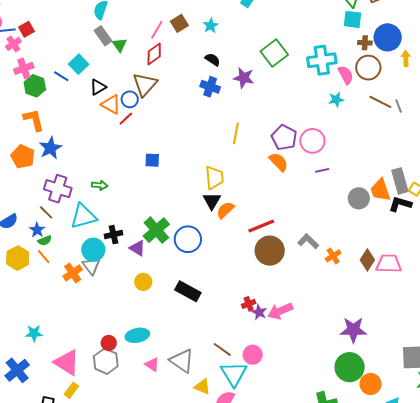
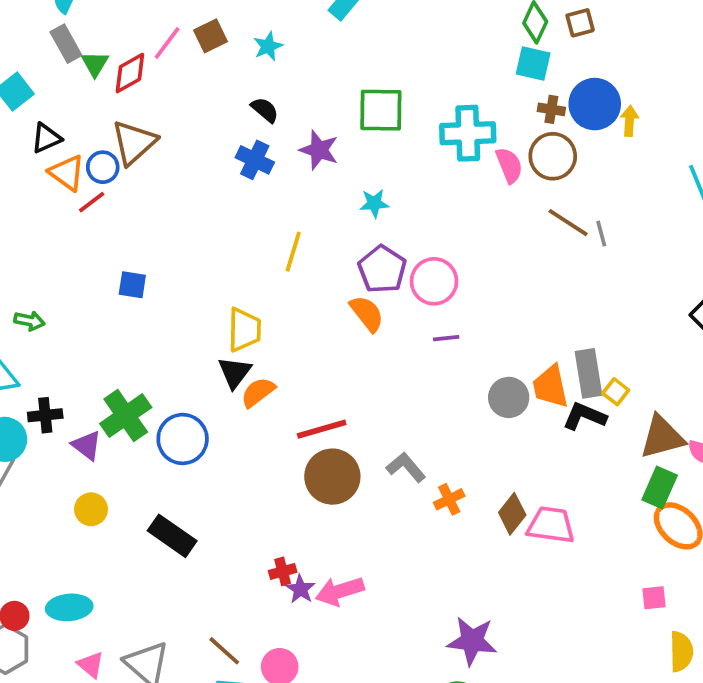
green square: (274, 53) -> (381, 110), turned 32
red diamond: (154, 54) -> (130, 73), moved
yellow arrow: (406, 58) -> (629, 121), moved
cyan star: (336, 99) -> (374, 203), moved

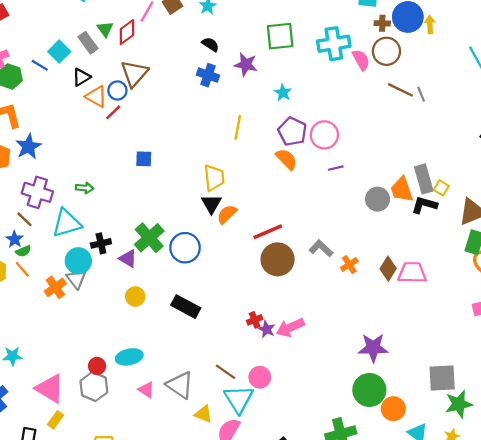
gray rectangle: (66, 44) -> (88, 43), moved
cyan star: (374, 203) -> (283, 93), turned -30

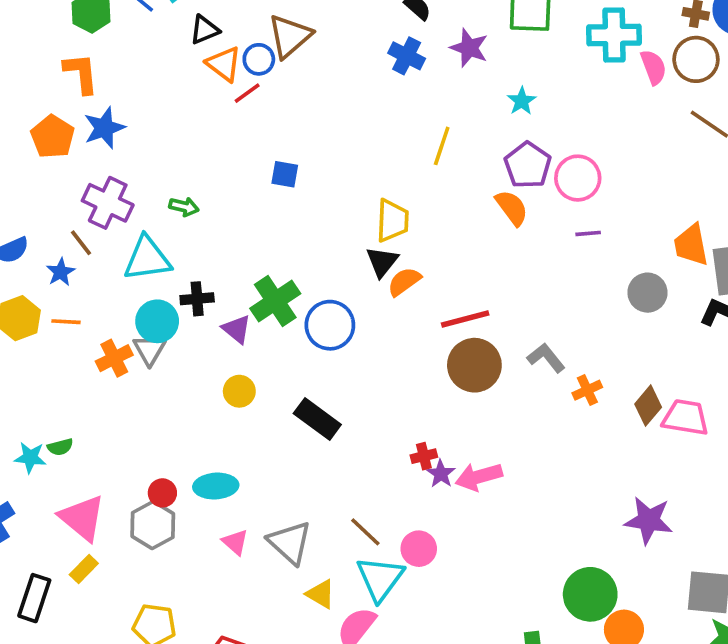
orange trapezoid: (402, 190) -> (691, 245), moved
green semicircle: (23, 251) -> (60, 447), moved
orange line: (22, 269) -> (66, 322), turned -54
purple star: (373, 348) -> (649, 520), moved

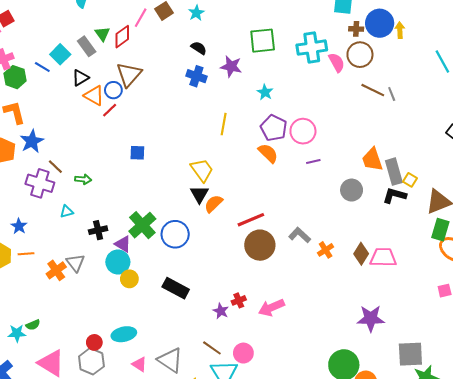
yellow trapezoid: (392, 221) -> (202, 170), turned -30
brown line: (81, 243) -> (55, 167), moved
cyan triangle: (147, 259) -> (67, 212), size x0.5
cyan circle: (157, 321) -> (118, 262), moved
purple star: (441, 474) -> (221, 311), moved

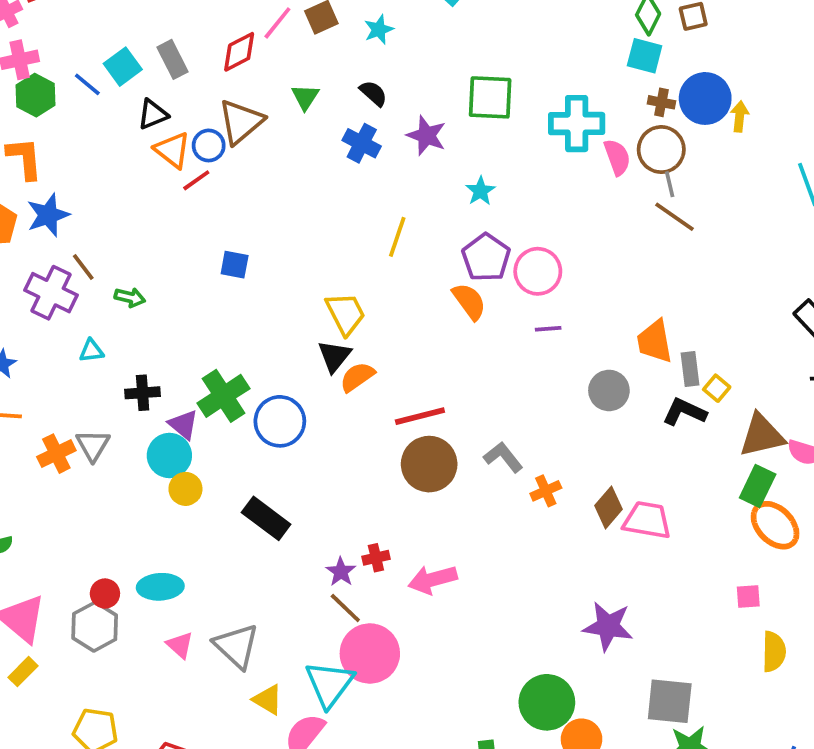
green triangle: (102, 34) -> (305, 97), moved
gray line: (392, 94) -> (670, 184), moved
gray rectangle: (394, 172) -> (690, 369), size x0.7
brown line: (212, 348) -> (345, 608), moved
pink circle: (243, 353) -> (370, 653), size x1.6

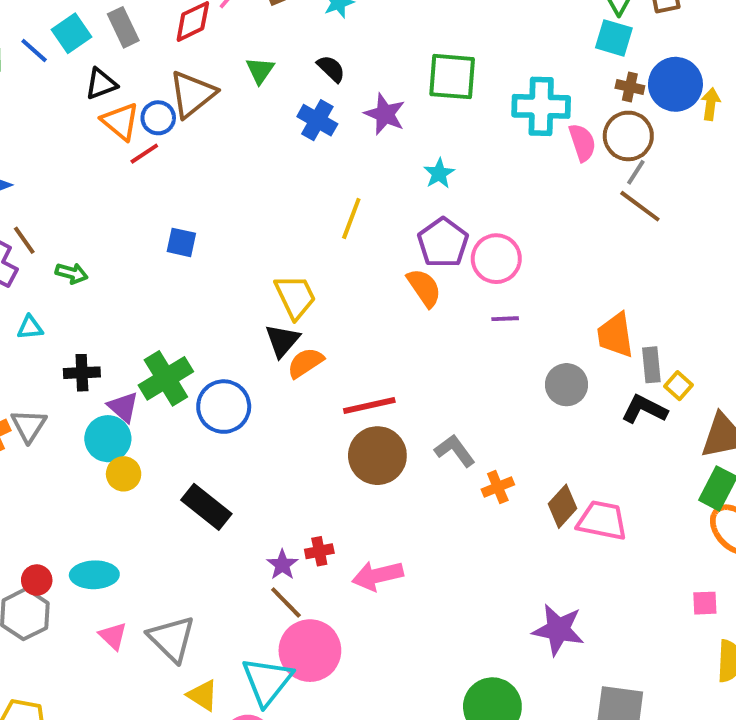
gray line: (670, 184) -> (636, 172), turned 44

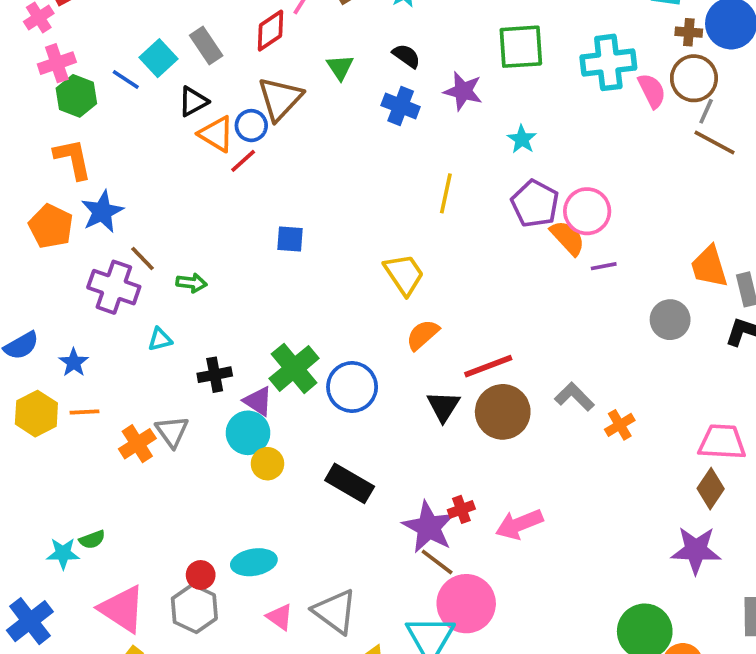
orange semicircle: (424, 288) -> (568, 238), moved
black triangle: (282, 340) -> (443, 406), moved
brown diamond: (562, 506) -> (711, 489), moved
purple star: (282, 565) -> (429, 527), size x1.8

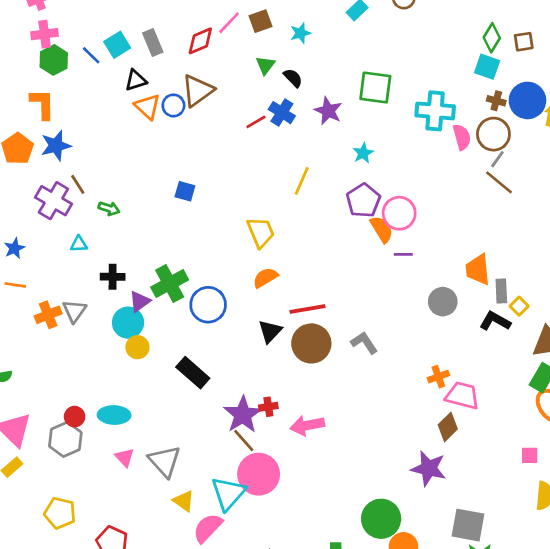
green triangle: (340, 67) -> (265, 65), moved
red line: (243, 161) -> (256, 122), moved
purple triangle: (258, 401) -> (140, 302), turned 40
orange cross: (620, 425) -> (438, 377), moved

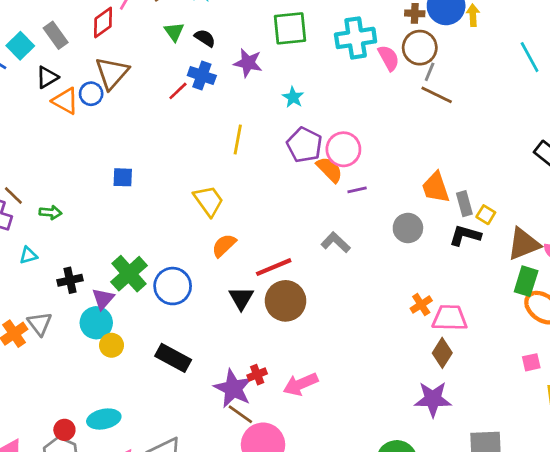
gray L-shape: (364, 343) -> (336, 242), moved

